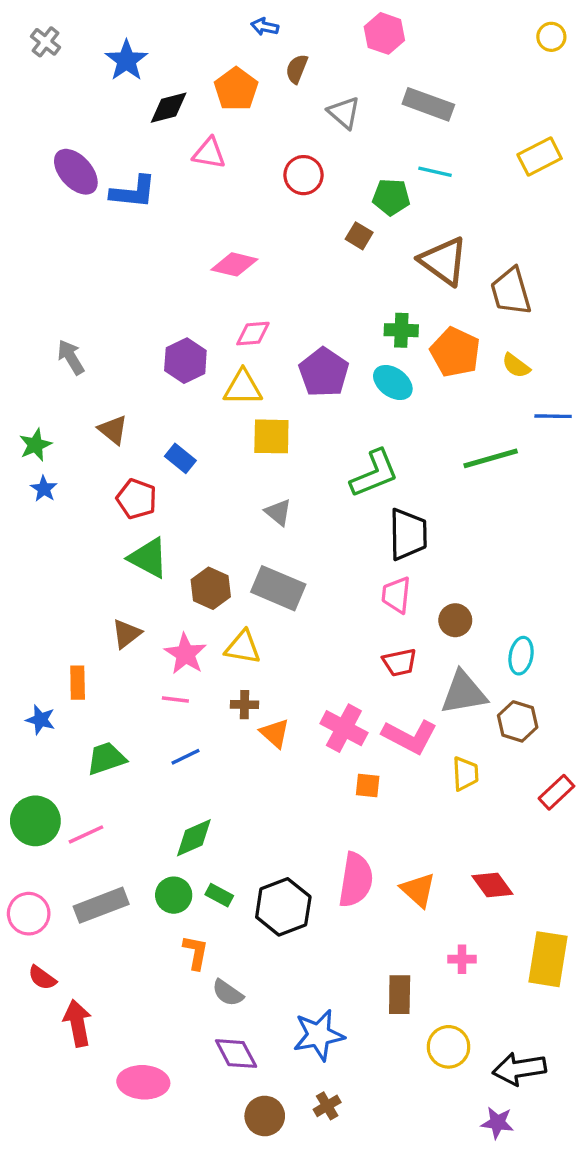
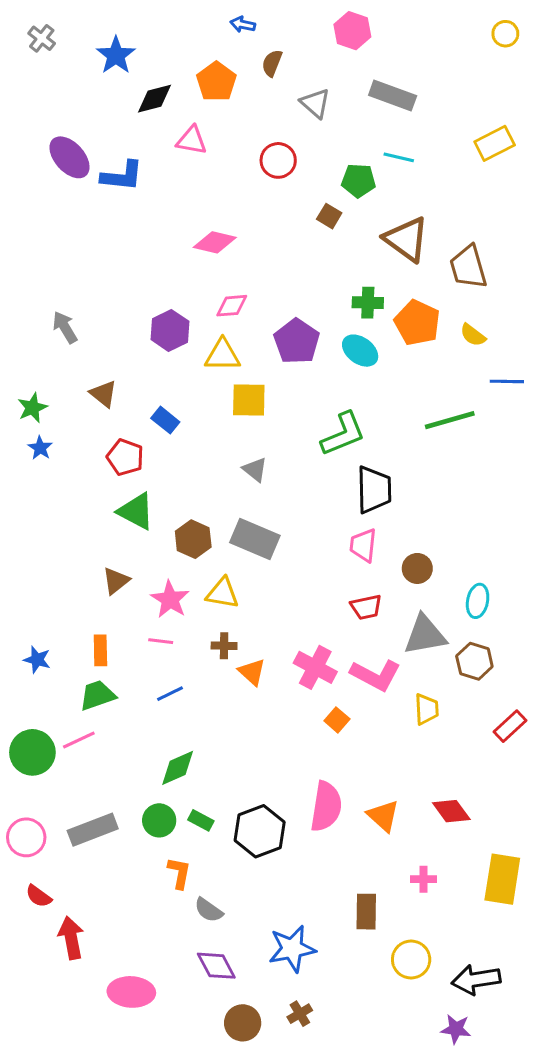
orange rectangle: (78, 683) -> (100, 650), moved
orange square: (368, 785) -> (337, 720), turned 35
pink line: (86, 834) -> (79, 740), moved

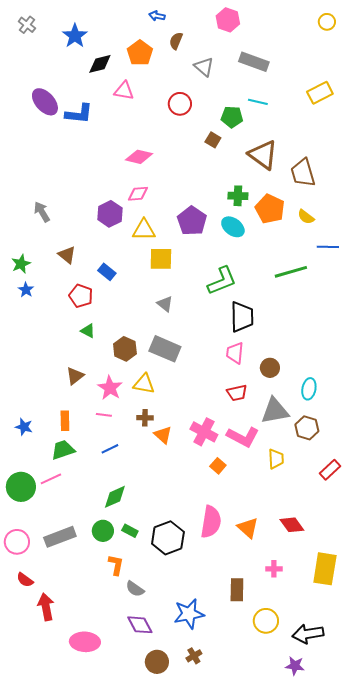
pink diamond: (232, 306) -> (138, 194), moved
green triangle: (136, 511) -> (88, 331), size x0.6

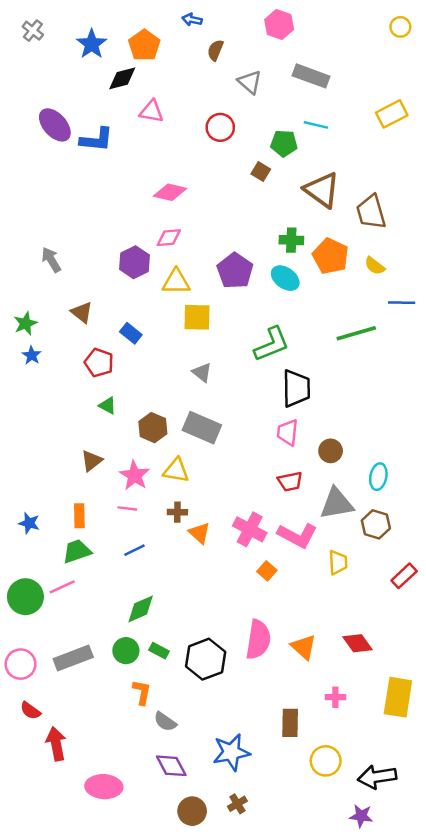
orange pentagon: (140, 53) -> (144, 45), moved

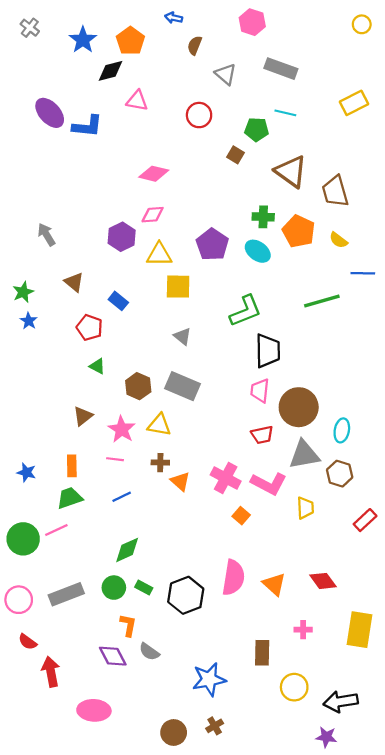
brown circle: (331, 451) -> (299, 407), size x1.8
purple diamond: (171, 766) -> (113, 656), moved

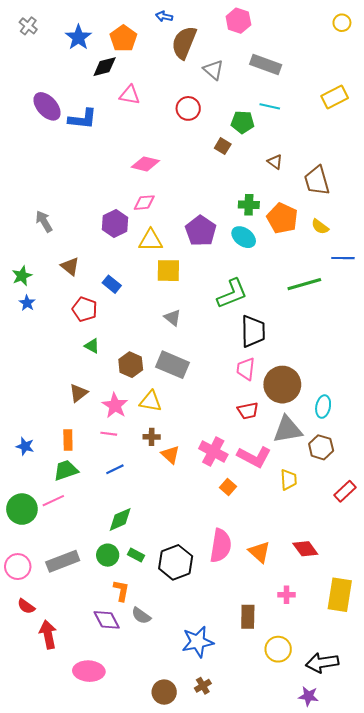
brown semicircle: (195, 45) -> (184, 43), size x1.8
brown triangle: (291, 172) -> (275, 162), size x0.5

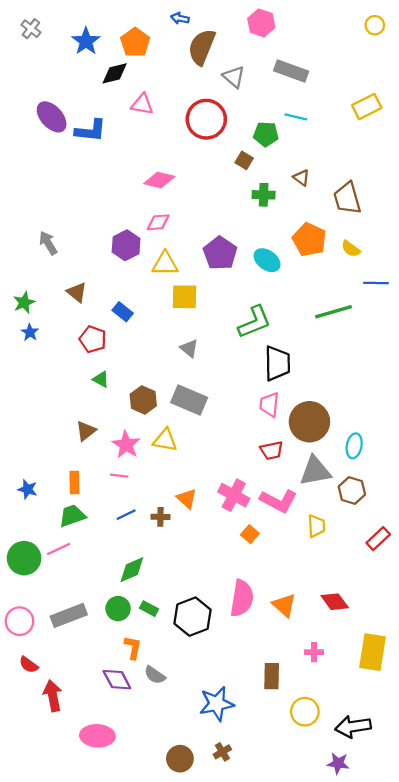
red circle: (188, 108) -> (206, 119), size x1.5
green cross: (249, 205) -> (264, 195), moved
brown cross: (152, 437) -> (160, 517), moved

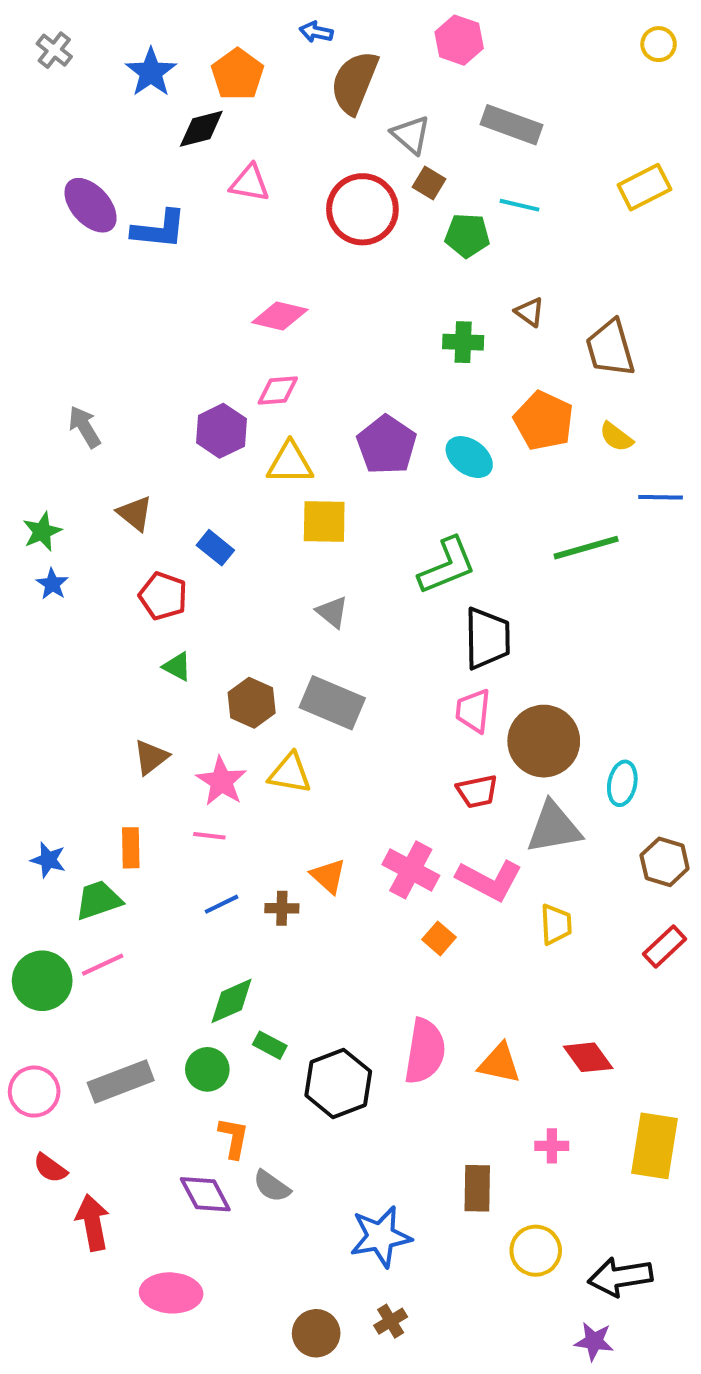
brown square: (244, 160) -> (429, 183), moved
brown hexagon: (352, 491) -> (665, 862), moved
green trapezoid: (72, 516) -> (99, 900), moved
orange triangle: (284, 605) -> (499, 1063), turned -30
green rectangle: (149, 609) -> (270, 1045), moved

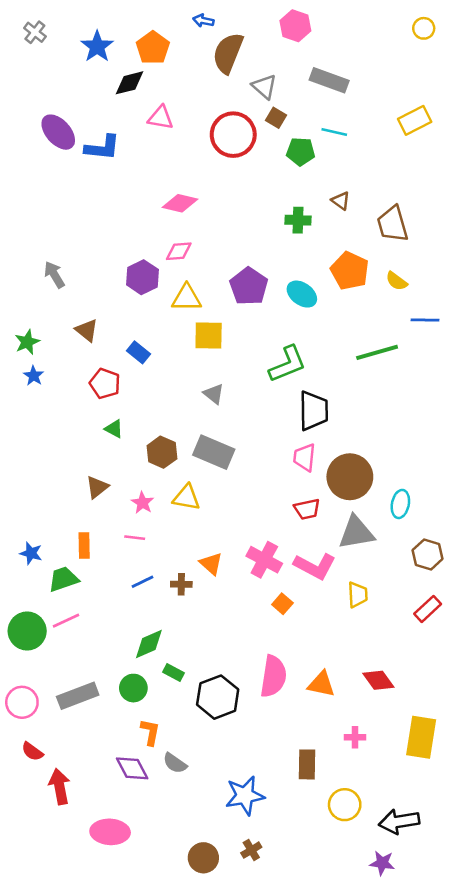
pink star: (221, 781) -> (142, 503), size x0.7

